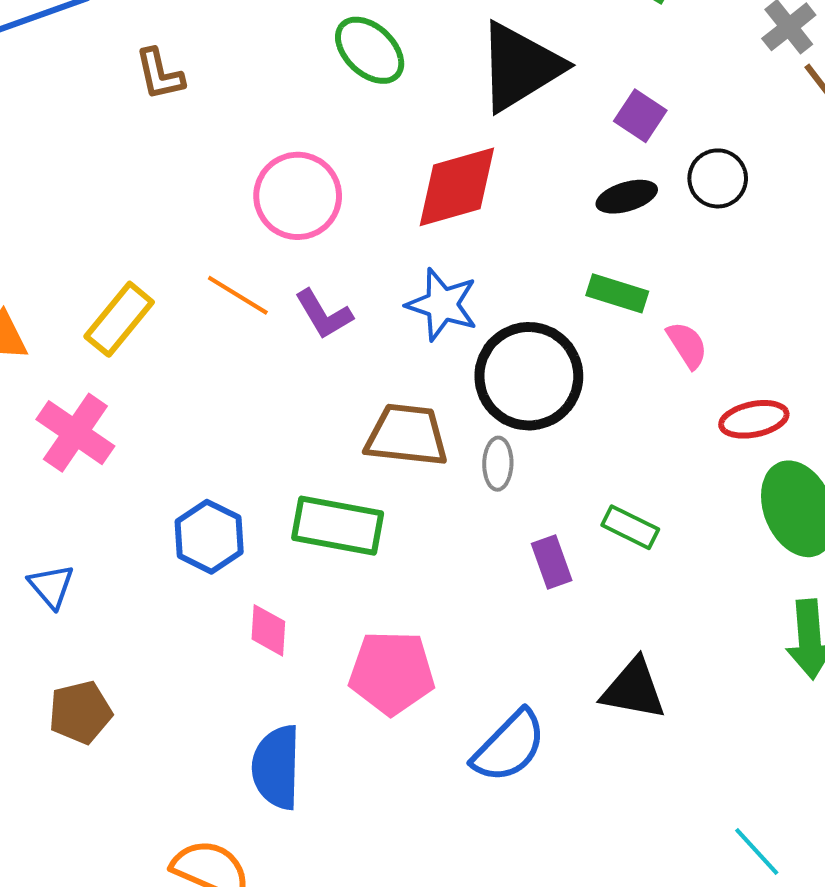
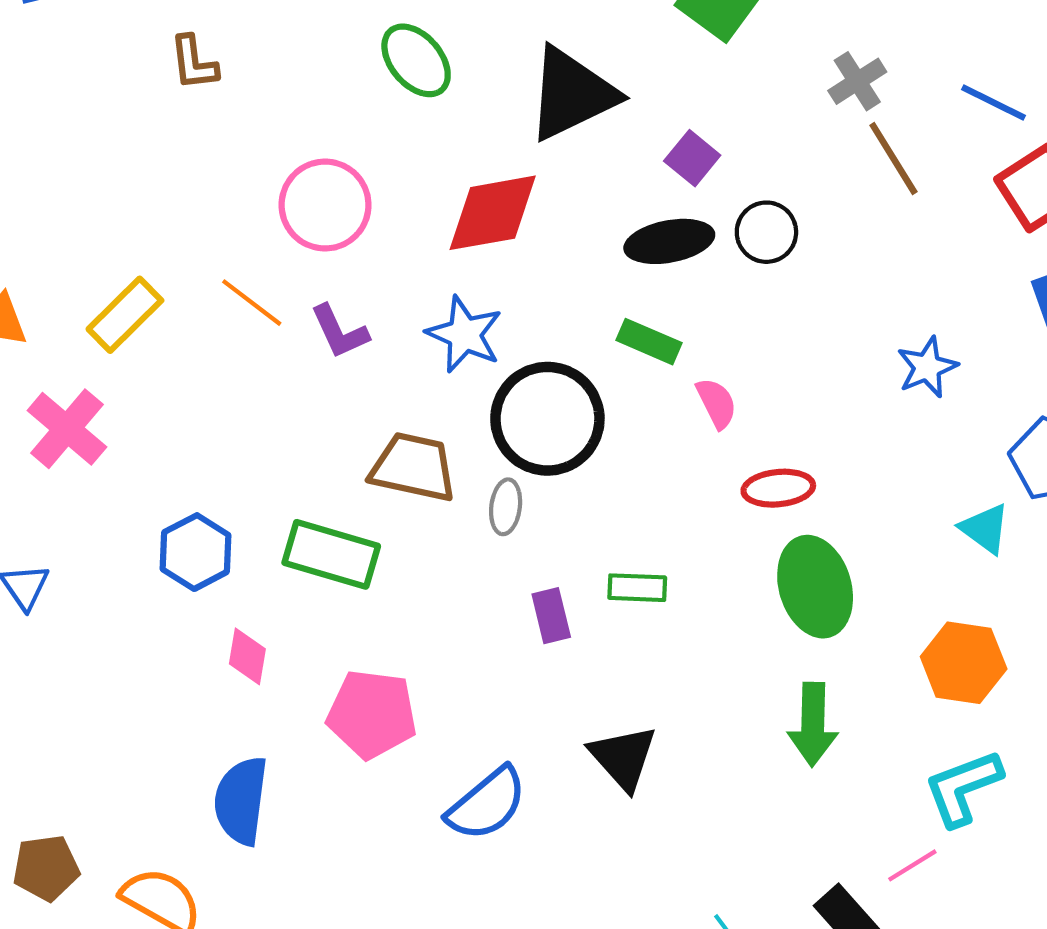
black ellipse: (627, 197) -> (669, 241), size x1.4
green rectangle: (630, 527) -> (637, 588), turned -30
black triangle: (634, 689) -> (623, 758), turned 32
brown pentagon: (80, 712) -> (46, 868), moved

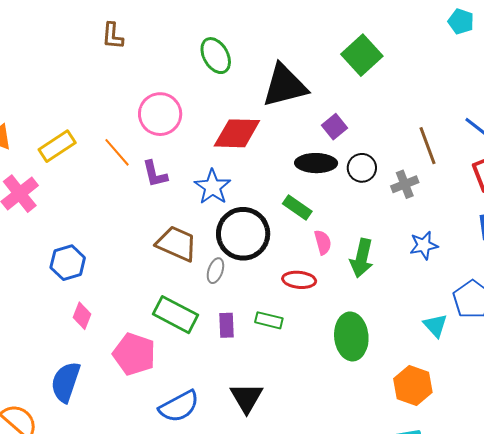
gray cross: (857, 81) -> (405, 184), moved
red ellipse: (778, 488) -> (299, 280), moved
green rectangle: (331, 554) -> (175, 315), moved
green arrow: (813, 724) -> (362, 258), moved

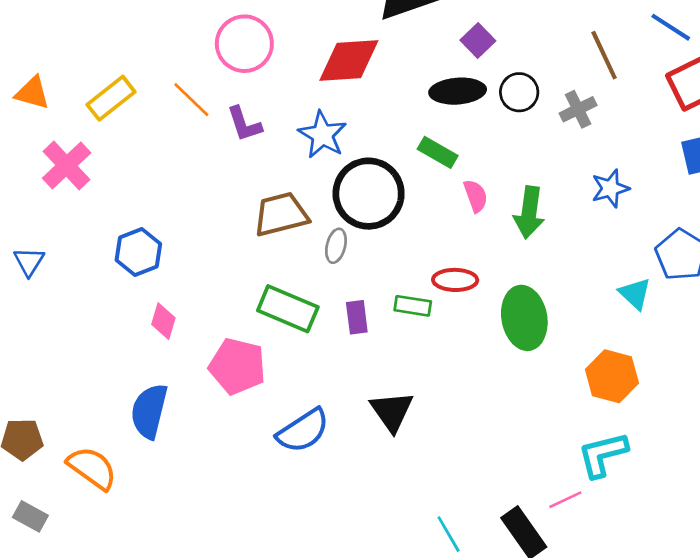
brown trapezoid: (176, 244) -> (281, 214), turned -33
red ellipse: (299, 280) -> (455, 280), moved

